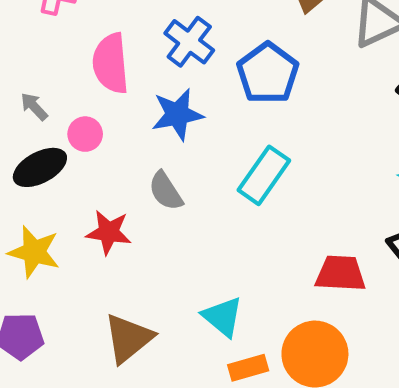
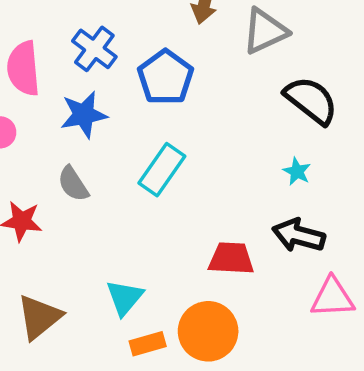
cyan triangle: (223, 317) -> (125, 298), turned 30

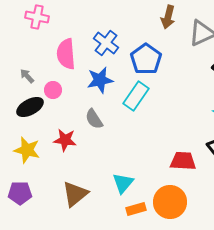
cyan rectangle: (162, 170) -> (136, 96), moved

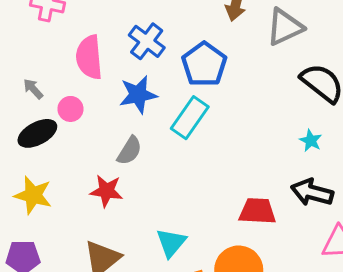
gray semicircle: (94, 119) -> (129, 151), turned -115
red star: (65, 140) -> (106, 191), moved

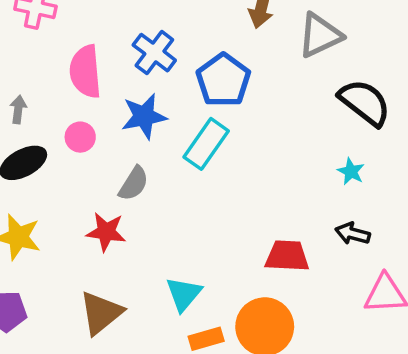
gray arrow: (33, 89) -> (18, 109), turned 50
pink circle: (70, 109) -> (80, 137), moved
black arrow: (312, 192) -> (353, 234), size x0.7

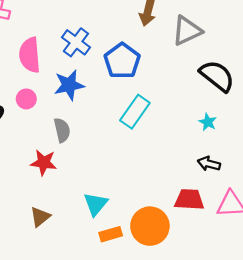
cyan rectangle: (206, 144) -> (135, 112), moved
gray semicircle: (134, 184) -> (62, 130), turned -45
red trapezoid: (287, 256) -> (189, 200), moved
brown triangle: (101, 313) -> (40, 217), size x0.7

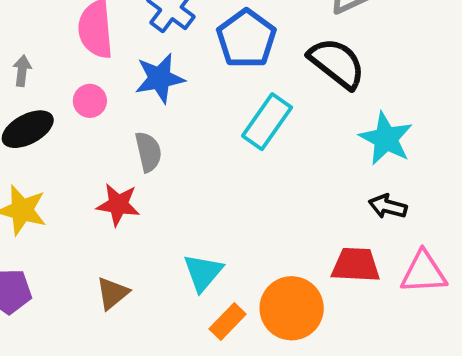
black semicircle: (217, 76) -> (337, 63), moved
cyan star: (208, 122) -> (386, 139), size x1.8
orange rectangle: (111, 234) -> (228, 321), turned -30

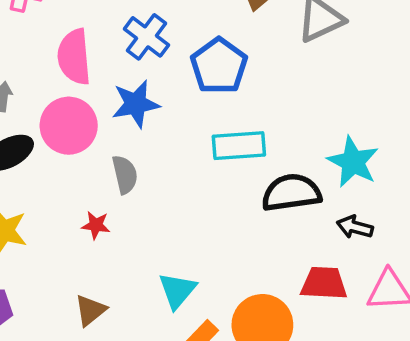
black semicircle: (337, 63) -> (291, 193), moved, turned -46
pink circle: (90, 101) -> (69, 126), size x1.8
cyan rectangle: (267, 122) -> (239, 146), turned 51
red star: (118, 205) -> (96, 225), size x0.7

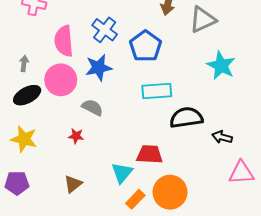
cyan star: (353, 162) -> (221, 66), moved
gray semicircle: (125, 175) -> (92, 107), turned -50
red trapezoid: (324, 283) -> (150, 154), moved

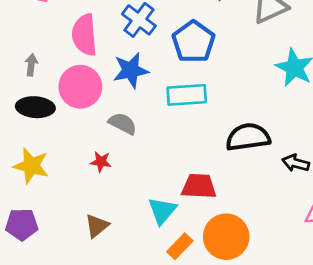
cyan rectangle: (157, 91) -> (187, 95), moved
black ellipse: (27, 95) -> (35, 107), turned 32

